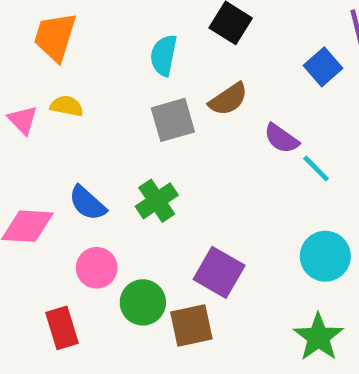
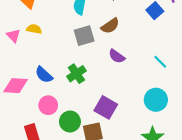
purple semicircle: (281, 138) -> (117, 56), moved
cyan line: (316, 168) -> (160, 62), moved

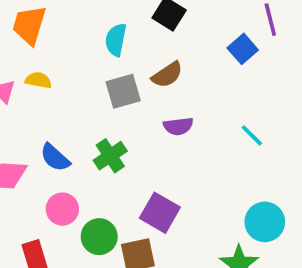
purple semicircle: (117, 56) -> (178, 126), turned -42
cyan circle: (156, 100) -> (265, 222), moved

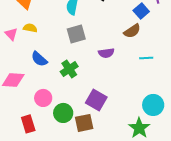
brown semicircle: (167, 75) -> (132, 31), moved
cyan line: (252, 135) -> (146, 58), turned -48
blue semicircle: (55, 158) -> (39, 59), moved

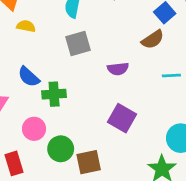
yellow semicircle: (30, 28) -> (26, 26), moved
green cross: (69, 69) -> (54, 94), moved, turned 30
purple square: (96, 100) -> (122, 118), moved

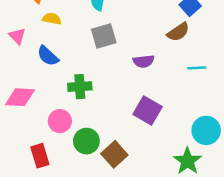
blue semicircle: (29, 77) -> (48, 56), moved
brown square: (89, 162) -> (114, 154), turned -30

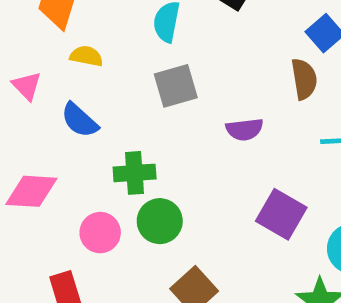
brown semicircle: (178, 32) -> (304, 79), turned -65
purple square: (148, 110) -> (281, 214), moved
green circle: (86, 141) -> (160, 221), moved

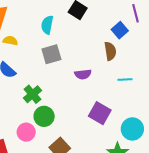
green cross: (135, 173) -> (32, 94), turned -36
pink circle: (100, 233) -> (26, 132), moved

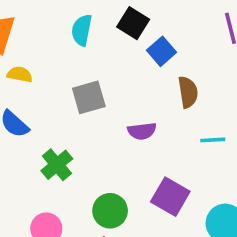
cyan semicircle: (47, 25) -> (82, 30), moved
blue square: (120, 30) -> (161, 51), moved
green circle: (44, 116) -> (110, 211), moved

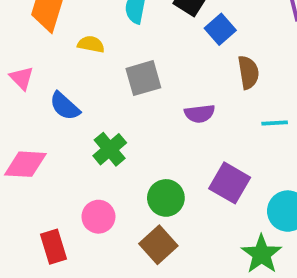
yellow semicircle: (20, 74) -> (91, 44), moved

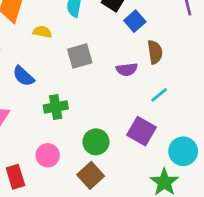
purple semicircle: (200, 114) -> (127, 69), moved
cyan line: (275, 123) -> (159, 95), moved, turned -36
green cross: (110, 149) -> (56, 107), turned 30

